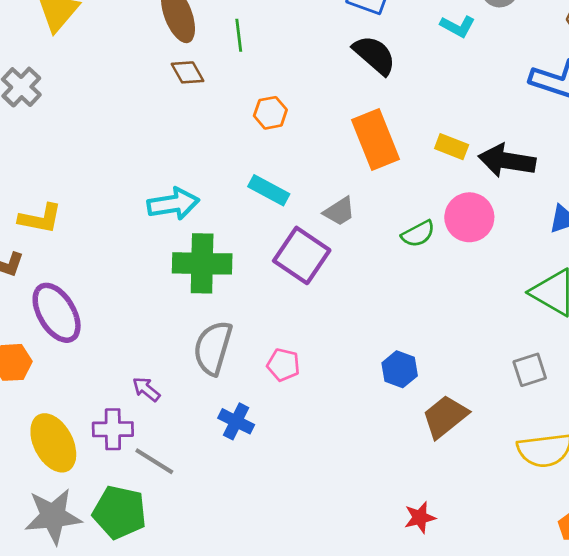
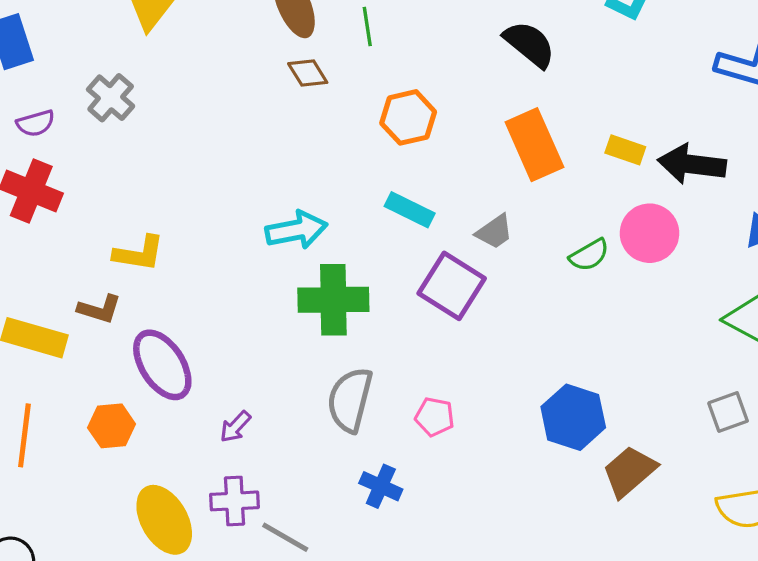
orange hexagon: (270, 113) -> (408, 117), size x1.4
blue hexagon: (400, 369) -> (573, 417), size x1.5
purple arrow: (146, 389) -> (235, 427), moved, turned -84

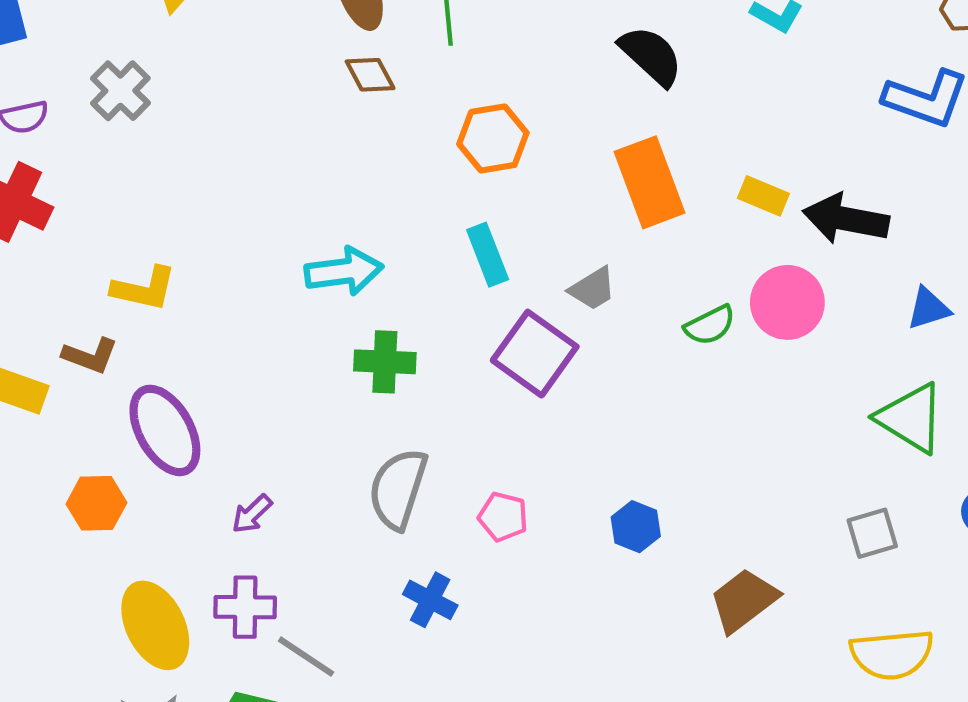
cyan rectangle: (410, 210) -> (488, 255), turned 39
green cross: (333, 300) -> (385, 362), size x0.7
blue hexagon: (573, 417) -> (636, 527), moved, size x0.6

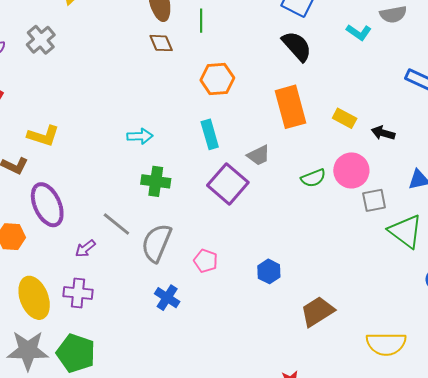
black arrow: (846, 219) -> (383, 133), size x0.6
cyan arrow: (344, 271) -> (140, 136), size x0.7
gray square: (872, 533) -> (374, 200), moved
gray line: (306, 657) -> (116, 224), moved

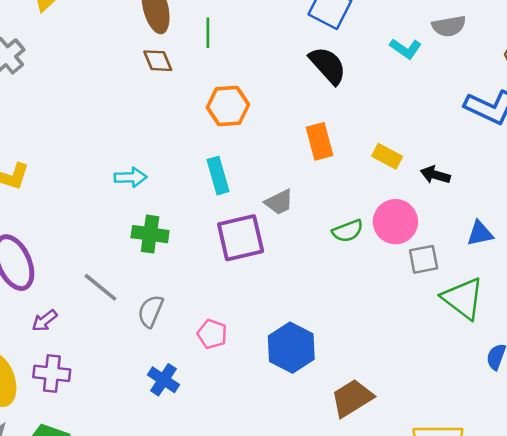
orange rectangle: (291, 107) -> (320, 141), size x0.7
purple square: (228, 184) -> (241, 238), turned 36
gray semicircle: (156, 243) -> (151, 311), size x0.7
purple arrow: (85, 249) -> (44, 321), moved
blue hexagon: (269, 271) -> (291, 348), size x1.6

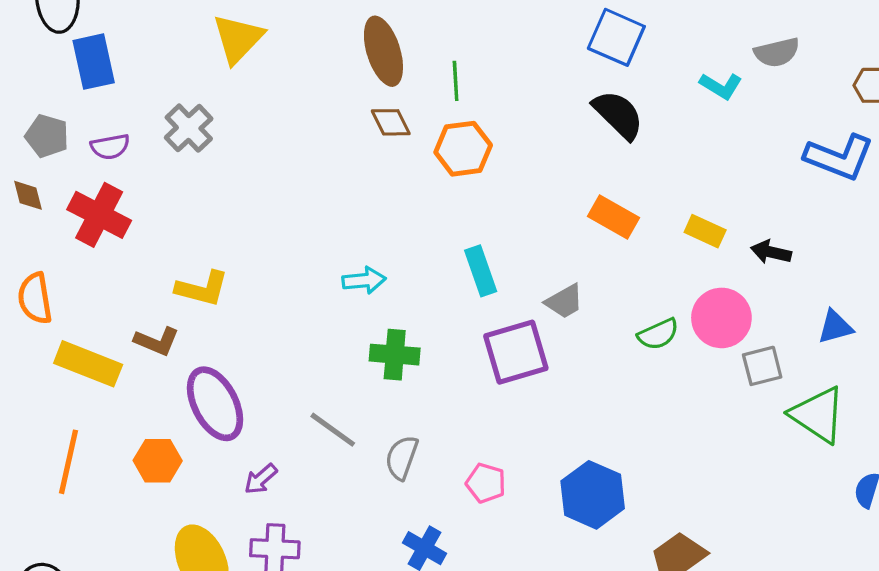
orange hexagon: (228, 106) -> (463, 149), moved
orange rectangle: (320, 141) -> (613, 217), turned -42

